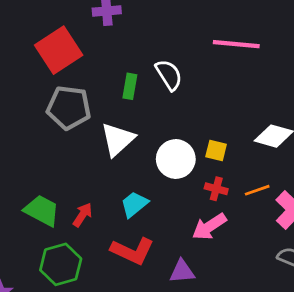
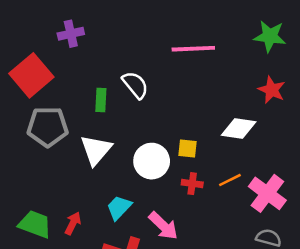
pink arrow: (209, 227) -> (163, 226), moved, turned -96

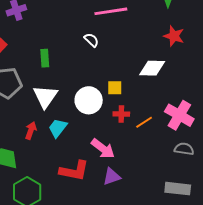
white semicircle: (135, 85) -> (91, 40), moved, size x0.7
orange line: (230, 180) -> (144, 122), moved
cyan trapezoid: (119, 207) -> (58, 128), moved
red arrow: (73, 223) -> (31, 130), moved

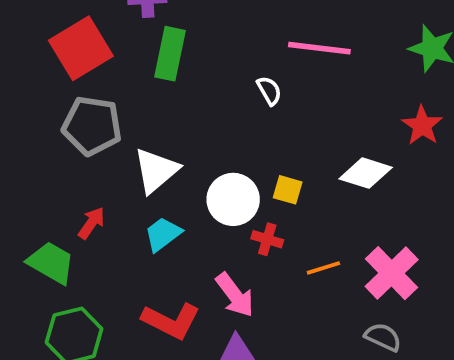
green rectangle: (45, 58) -> (170, 54), moved, size x1.5
red cross: (121, 114) -> (267, 239), moved
red arrow: (31, 130) -> (91, 223), moved

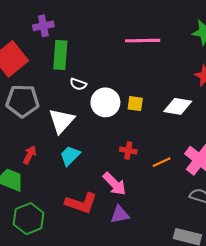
white semicircle: (269, 91) -> (78, 84), moved, turned 147
yellow square: (288, 190) -> (135, 104), moved
white circle: (233, 199) -> (105, 102), moved

